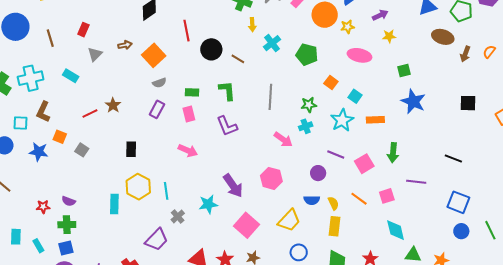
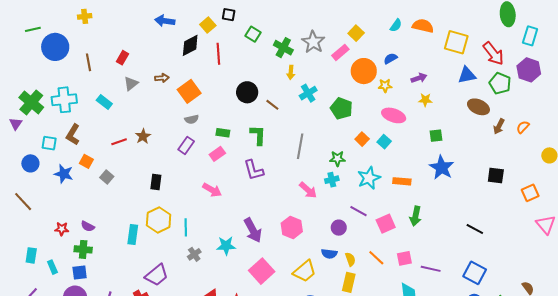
red line: (187, 31) -> (218, 54), moved
cyan square: (355, 96) -> (384, 142), moved
pink rectangle: (189, 114) -> (217, 154), turned 63
purple line: (416, 182) -> (431, 269), moved
purple trapezoid: (157, 240) -> (157, 275), moved

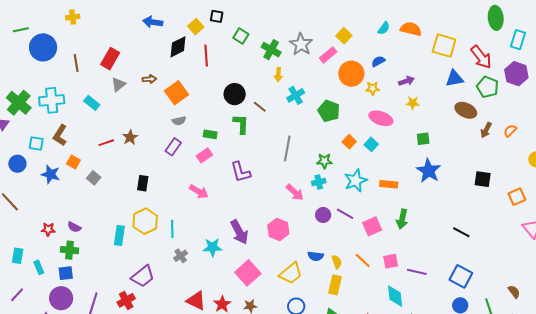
red rectangle: (122, 58) -> (110, 59), size x1.5
green L-shape: (258, 135) -> (241, 124), moved
purple circle: (339, 228) -> (323, 215), moved

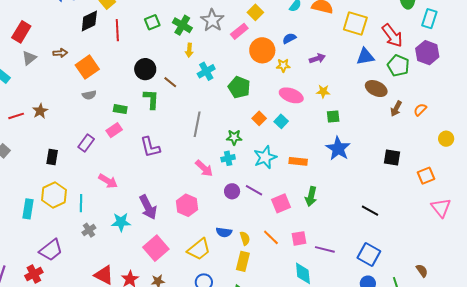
green square: (241, 36) -> (152, 22), moved, turned 35
yellow star: (413, 103) -> (323, 91), moved
purple rectangle: (173, 147) -> (86, 143), moved
pink arrow: (199, 192) -> (108, 181), moved

